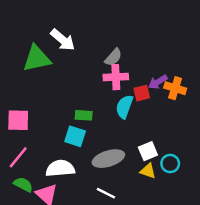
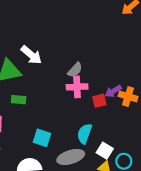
cyan semicircle: (124, 107) -> (84, 134), moved
green rectangle: (84, 115) -> (19, 100), moved
white square: (148, 151) -> (105, 151), turned -35

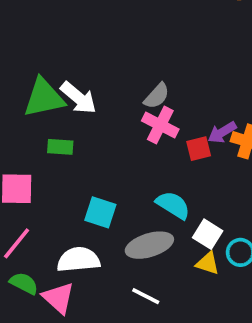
white arrow: (31, 55) -> (78, 98), moved
pink cross: (77, 87) -> (160, 125), turned 30
cyan semicircle: (84, 134) -> (173, 205), turned 102

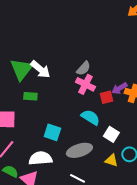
green triangle: (44, 98) -> (21, 69), turned -40
cyan semicircle: (173, 205) -> (90, 117), moved
white square: (208, 234) -> (111, 134), moved

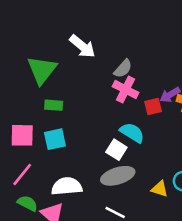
white arrow: (40, 69) -> (82, 46), moved
cyan square: (52, 132) -> (55, 139), moved, turned -30
white square: (111, 134) -> (116, 150), moved

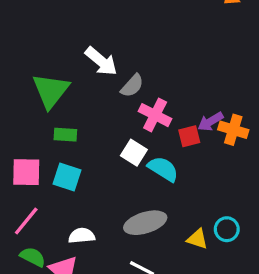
gray semicircle: (123, 69) -> (132, 86), moved
cyan square: (55, 139) -> (67, 177), turned 30
white square: (116, 150) -> (134, 153), moved
white semicircle: (67, 186) -> (82, 236), size x0.7

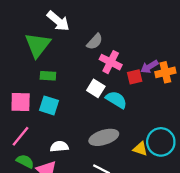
white arrow: (101, 61) -> (58, 21), moved
orange cross: (233, 130) -> (165, 72), turned -30
cyan circle: (227, 229) -> (161, 142), size x1.6

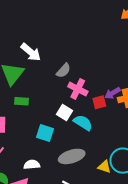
cyan square: (49, 105) -> (45, 133), moved

